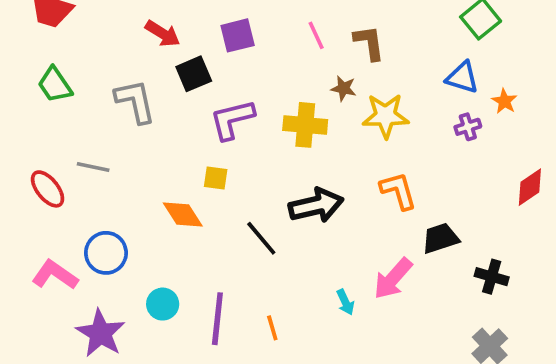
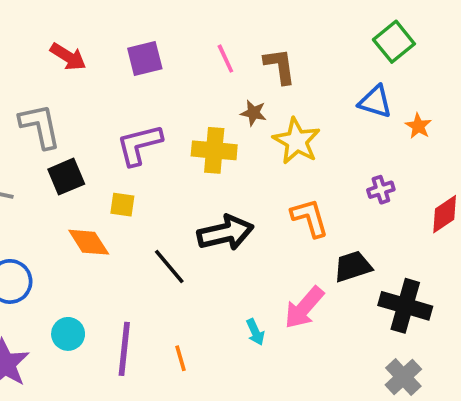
black square: (194, 74) -> (66, 177), moved
yellow star: (386, 116) -> (297, 141), turned 30
purple cross: (468, 127) -> (381, 190), moved
black cross: (492, 277) -> (405, 306), size x1.5

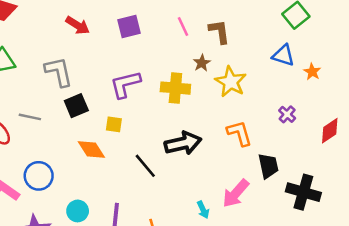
brown star: (254, 113) -> (202, 63), turned 30
purple cross: (381, 190) -> (287, 114), turned -30
black trapezoid: (353, 266) -> (268, 166), turned 96

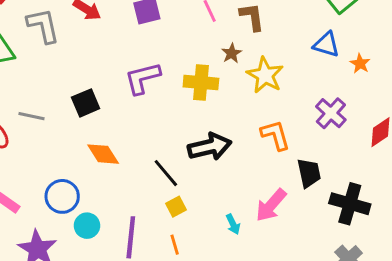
gray L-shape: (59, 72) -> (43, 26), moved
purple cross: (287, 114) -> (331, 113), size x1.5
yellow square: (114, 124) -> (176, 207), moved, turned -36
blue circle: (39, 176) -> (62, 196), moved

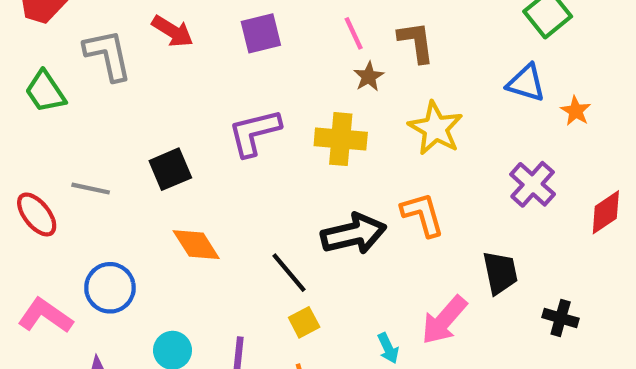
brown star: (232, 53) -> (369, 76), moved
orange L-shape: (275, 135) -> (423, 214), moved
blue circle: (62, 196) -> (110, 288), moved
black cross: (350, 204) -> (561, 318), size x0.6

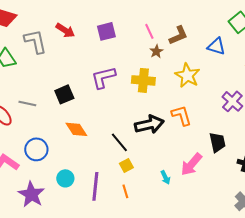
brown L-shape: (416, 42) -> (178, 35), turned 75
blue triangle: (526, 83) -> (216, 46), moved

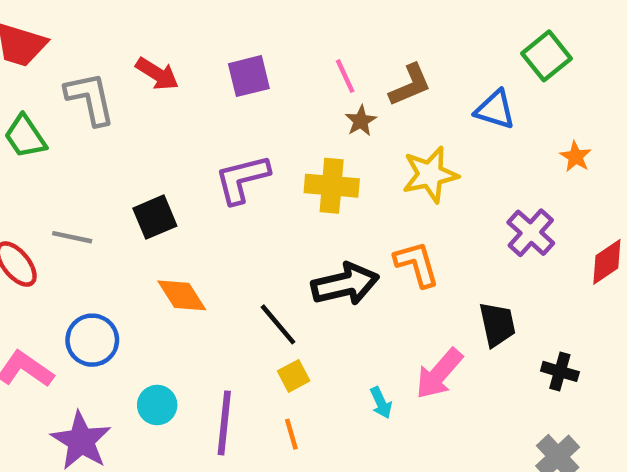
yellow star: (187, 75) -> (430, 175), turned 30

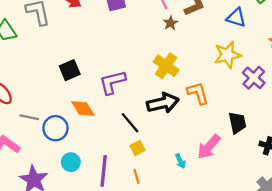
yellow star: (430, 175) -> (227, 55), moved
purple L-shape: (242, 179) -> (112, 82), moved
yellow cross: (332, 186) -> (166, 66), moved, turned 30
gray line: (72, 237) -> (29, 117), moved
blue circle: (92, 340) -> (55, 128), moved

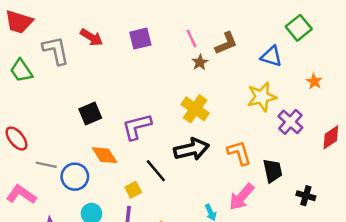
orange L-shape: (198, 93) -> (239, 153), moved
yellow square: (138, 148) -> (133, 190), moved

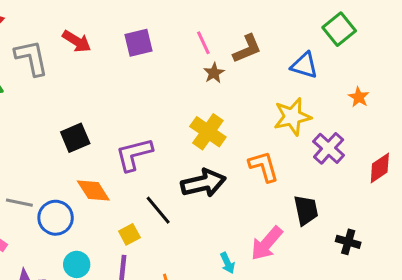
orange L-shape: (239, 153) -> (264, 166), moved

